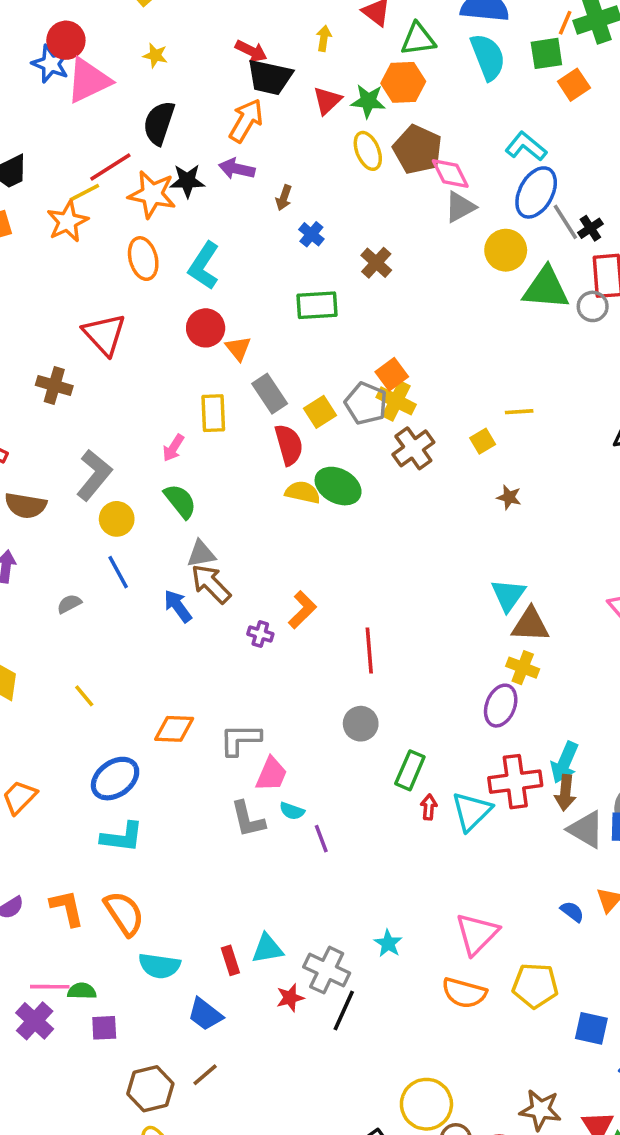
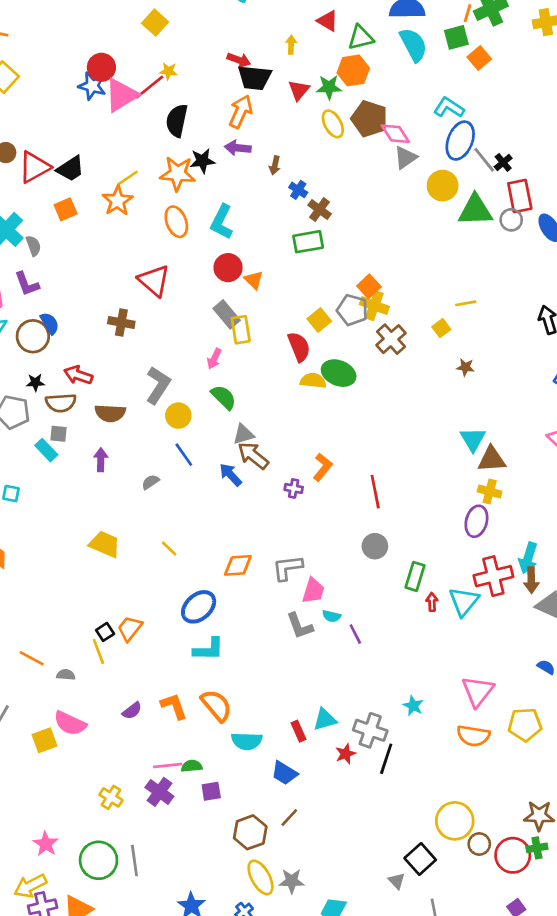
red line: (110, 167) -> (149, 87), moved
brown cross: (376, 263) -> (320, 210), moved
gray rectangle: (270, 394) -> (227, 314), moved

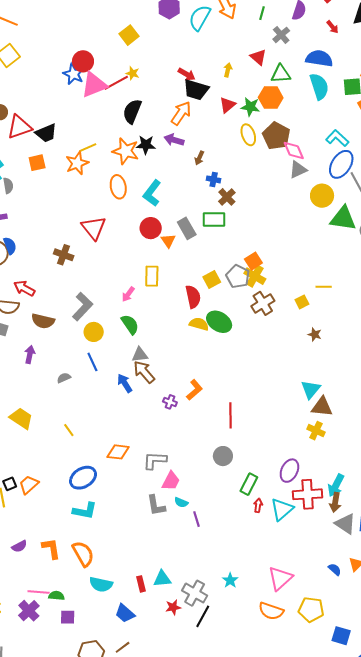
blue cross: (298, 190) -> (214, 179), turned -32
gray rectangle: (227, 314) -> (187, 228), moved
purple ellipse: (476, 521) -> (289, 471), moved

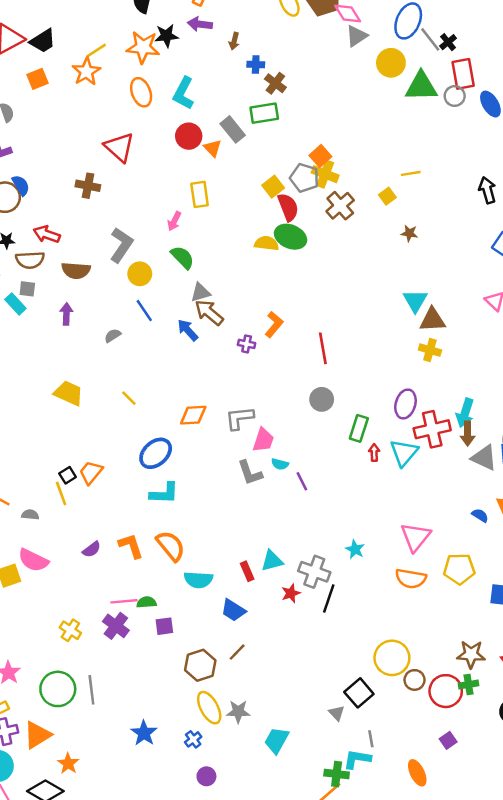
red semicircle: (193, 297) -> (288, 207), moved

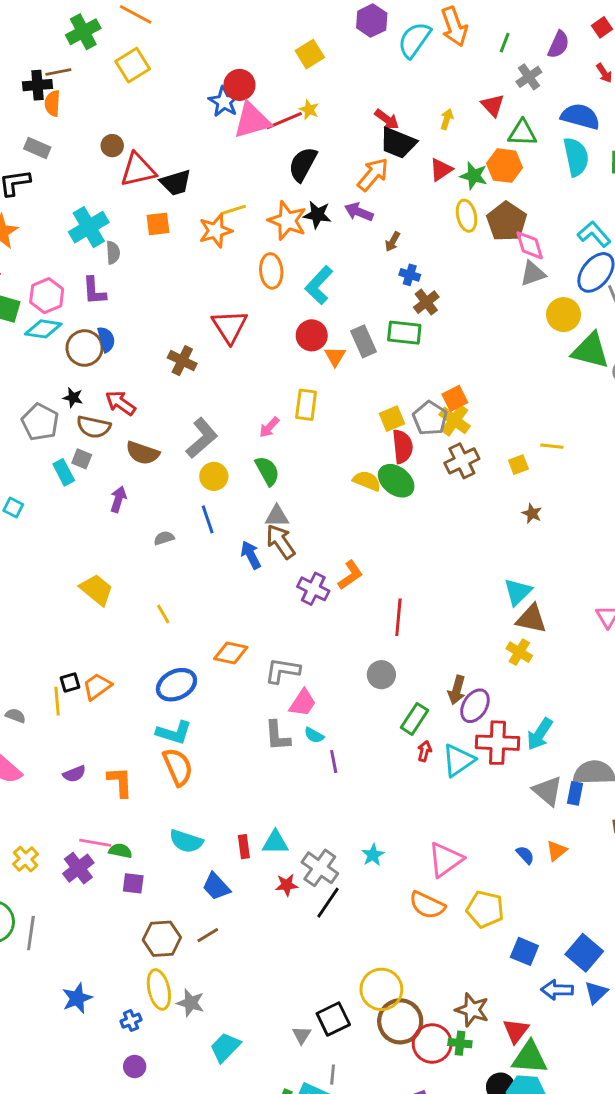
purple cross: (247, 344) -> (313, 589), size x1.5
brown arrow: (468, 434) -> (457, 690), moved
orange semicircle: (171, 546) -> (178, 767), moved
brown circle: (415, 680) -> (400, 1021), size x1.8

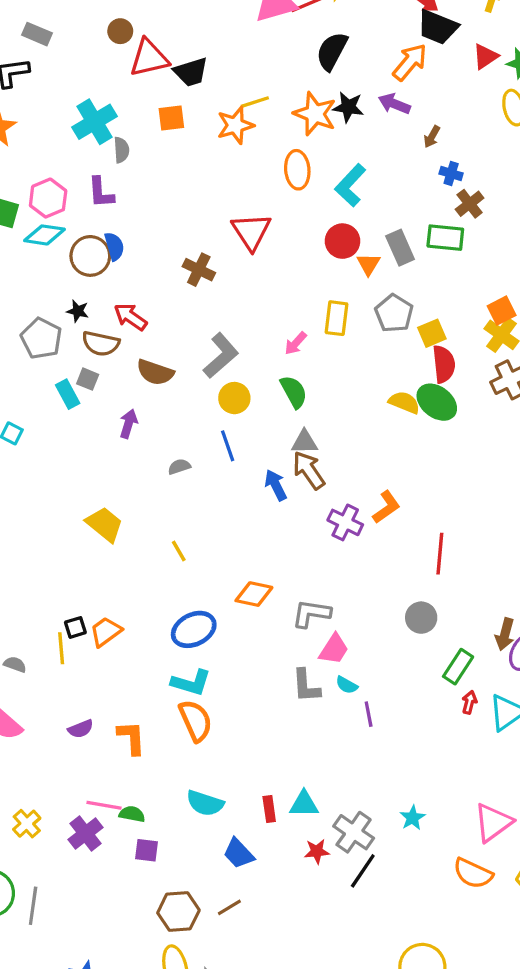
gray pentagon: (430, 418) -> (394, 313), moved

